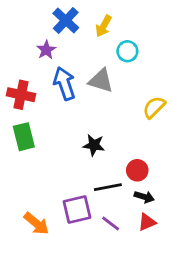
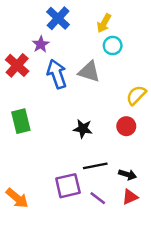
yellow arrow: (104, 26) -> (104, 23), moved
red cross: (21, 95) -> (17, 65), moved, turned 30
red circle: (137, 170) -> (126, 126), moved
orange arrow: (36, 224) -> (17, 198), moved

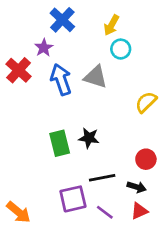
green rectangle: (21, 121) -> (60, 143), moved
red circle: (126, 126) -> (146, 159), moved

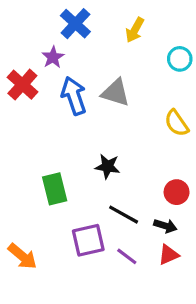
cyan circle: (121, 49) -> (180, 59), moved
yellow semicircle: (146, 102) -> (177, 123), turned -80
green rectangle: (60, 143) -> (55, 189), moved
black line: (102, 178) -> (124, 215), turned 40

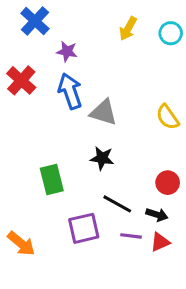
blue cross: (75, 24) -> (35, 21), moved
purple star: (53, 57) -> (67, 51), moved, turned -30
cyan circle: (180, 59) -> (171, 33), moved
gray triangle: (116, 93) -> (104, 112), moved
purple line: (127, 256) -> (131, 236), moved, turned -30

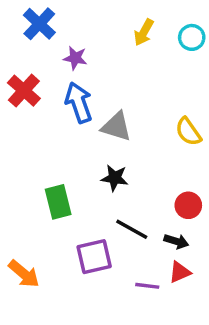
purple line: (131, 236) -> (147, 286), moved

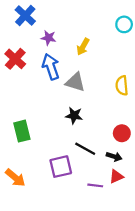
yellow arrow: (144, 32) -> (83, 47), moved
yellow semicircle: (188, 132) -> (122, 86), turned 30
green rectangle: (58, 202) -> (22, 131), moved

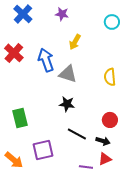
purple star: (49, 38) -> (62, 14), moved
purple square: (61, 167) -> (43, 150), moved

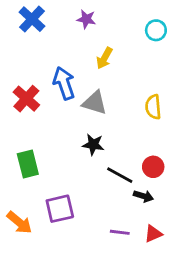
red cross: (14, 53) -> (26, 99), moved
black line: (77, 134) -> (120, 175), moved
red triangle: (105, 159) -> (153, 234), moved

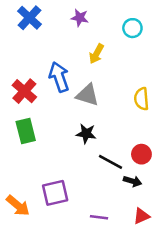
cyan circle: (156, 30) -> (132, 28), moved
green rectangle: (28, 164) -> (26, 131), moved
purple line: (120, 232) -> (99, 217), moved

